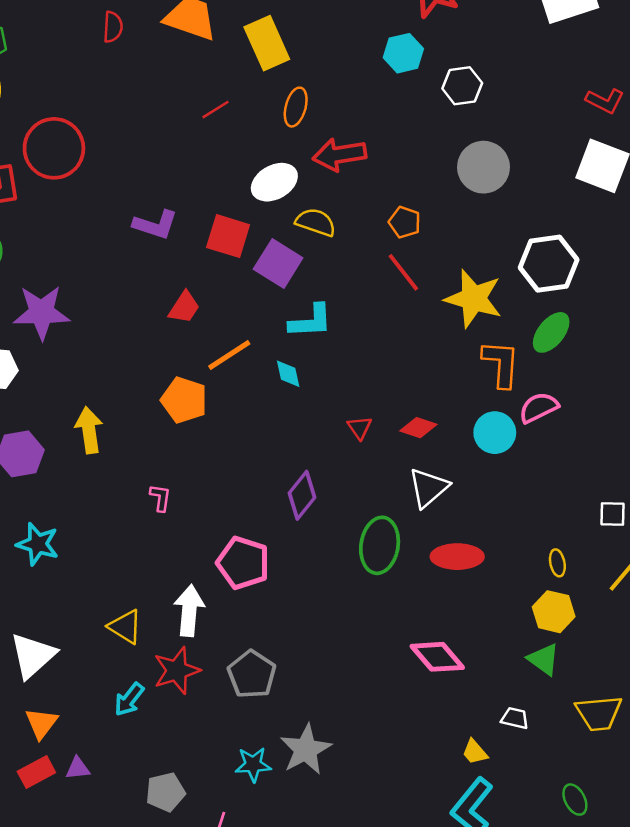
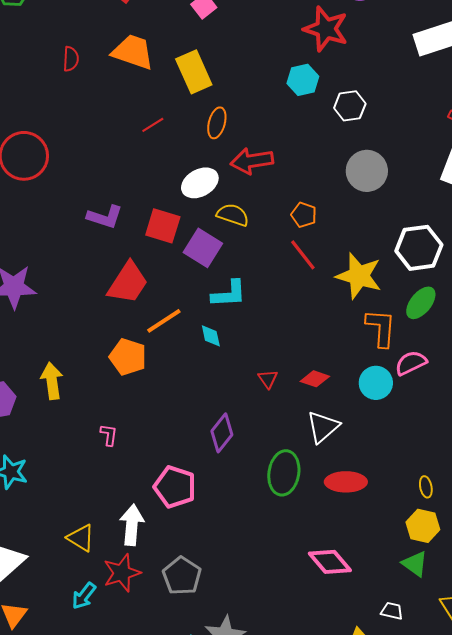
red trapezoid: (184, 307) -> (128, 283), size x1.6

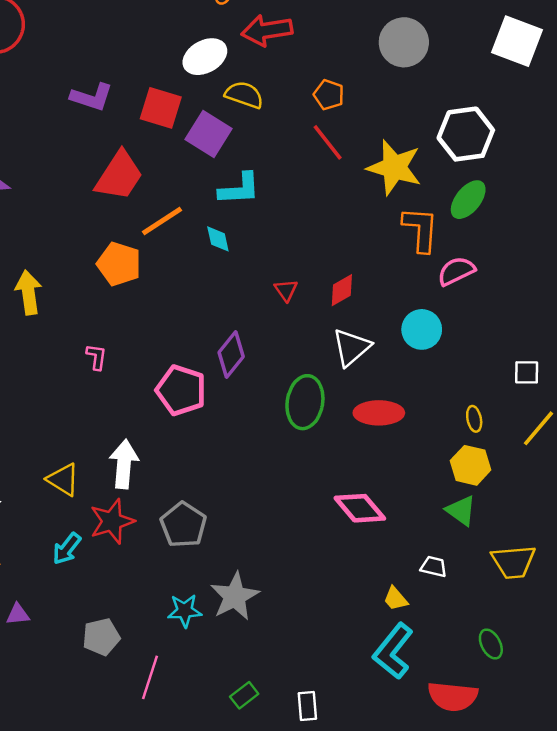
red diamond: (315, 379) -> (342, 290), turned -48
cyan circle: (376, 383) -> (422, 329), moved
pink pentagon: (175, 487) -> (181, 390), moved

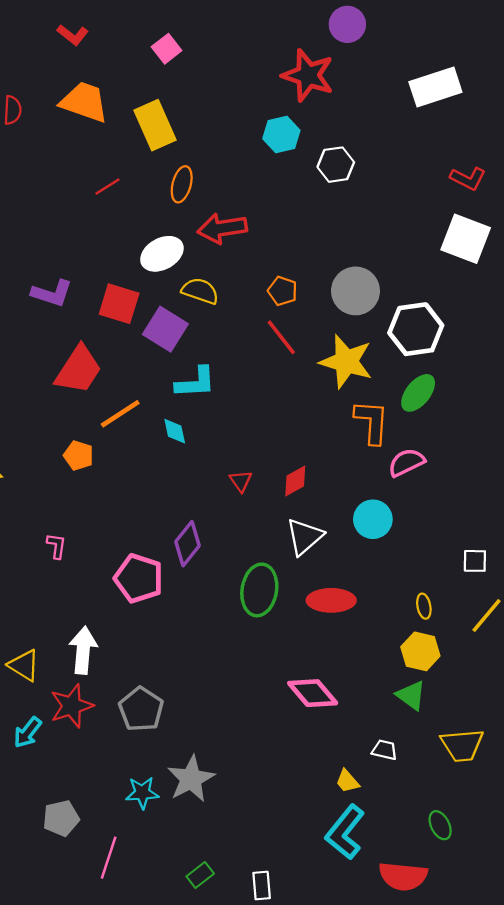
gray circle: (404, 42) -> (355, 291), moved
orange pentagon: (119, 264) -> (78, 455), size x0.7

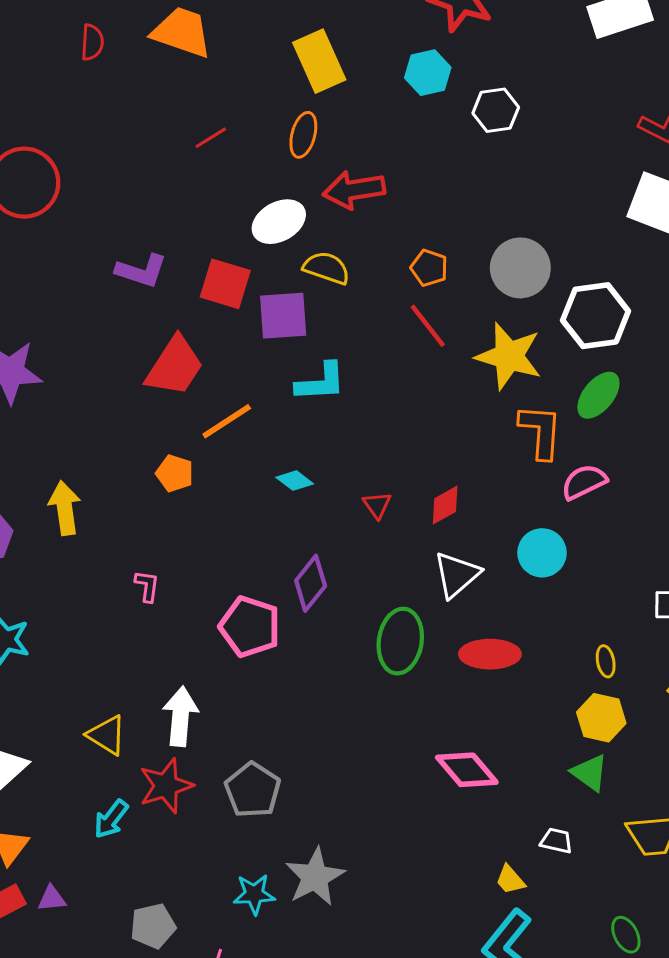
yellow rectangle: (155, 125) -> (319, 61), moved
purple square: (165, 329) -> (283, 316), turned -36
cyan diamond: (175, 431) -> (295, 481), moved, turned -40

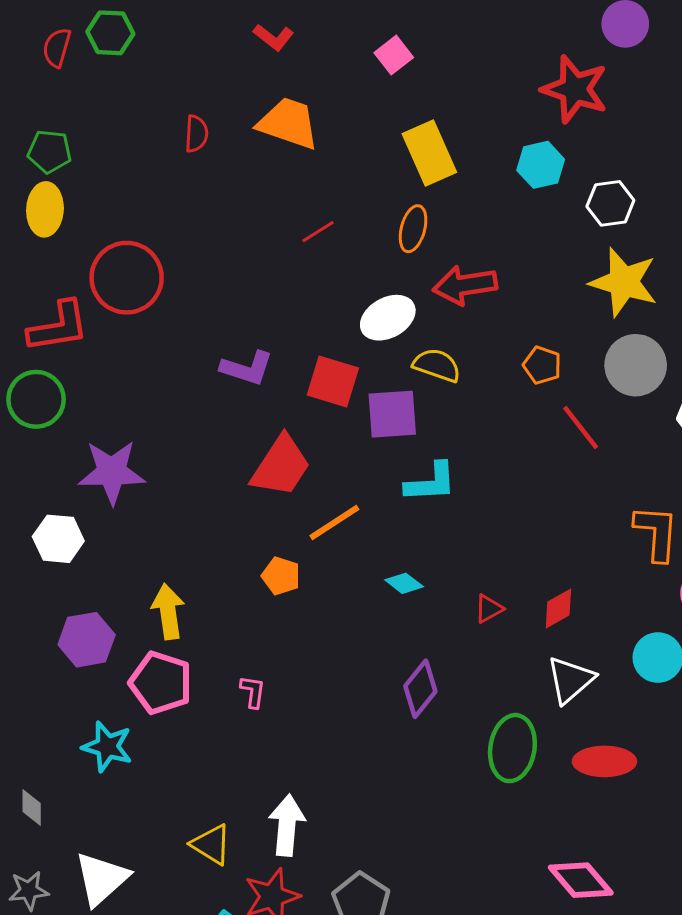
red line: (428, 326) -> (581, 428), moved
yellow star: (509, 356) -> (624, 282), moved
red triangle: (377, 505) -> (489, 609), turned 36
pink pentagon: (250, 627) -> (161, 683), moved

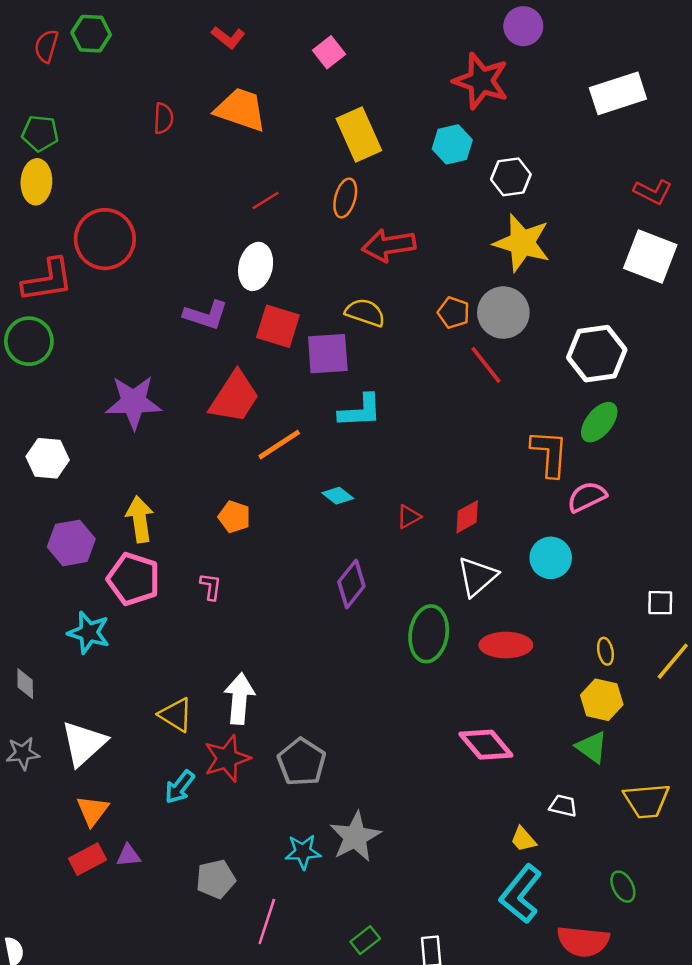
white ellipse: (388, 318) -> (256, 266), moved, turned -48
gray circle: (636, 365) -> (503, 313), moved
purple star: (112, 472) -> (134, 402), moved
orange pentagon: (281, 576) -> (234, 517), moved

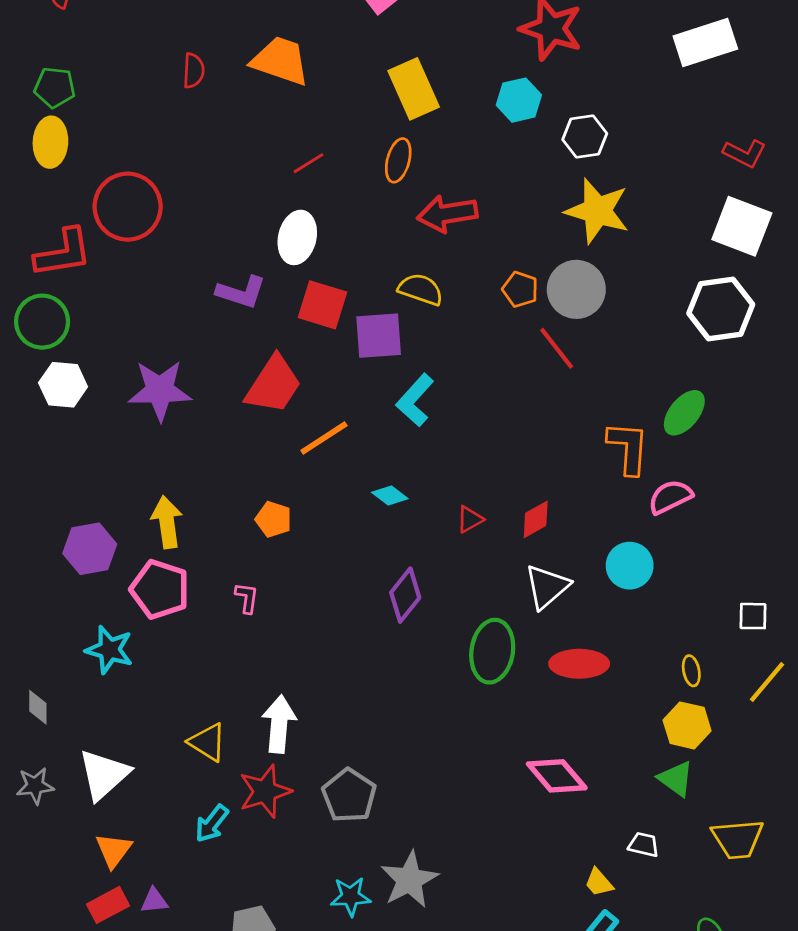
white hexagon: (597, 354) -> (721, 309), moved
cyan L-shape: (360, 411) -> (415, 400), turned 135
white hexagon: (48, 458) -> (63, 385), moved

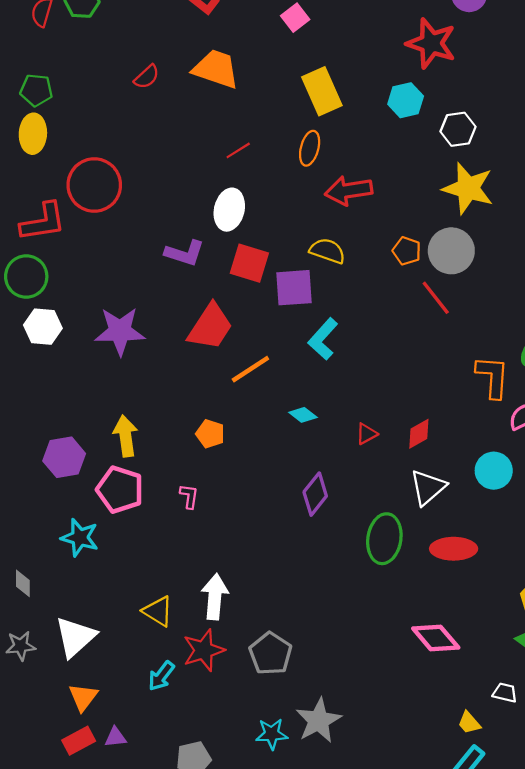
red semicircle: (194, 71) -> (147, 77), turned 44

